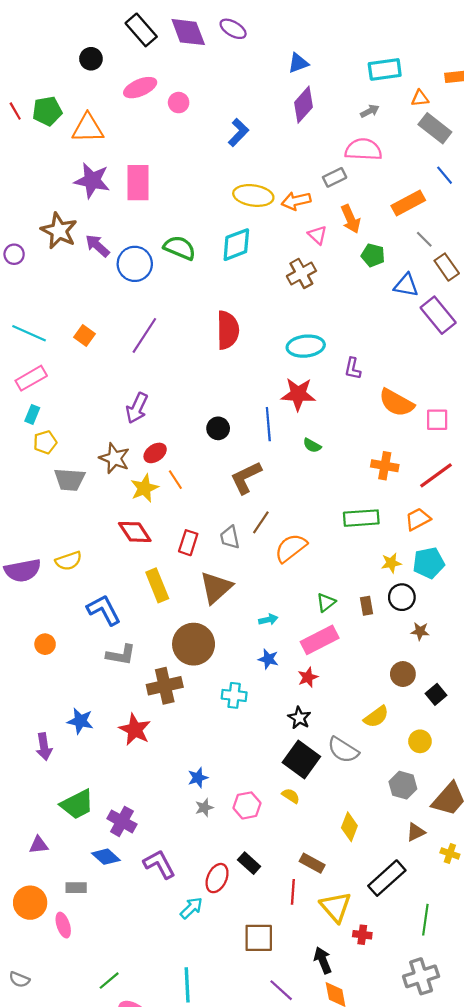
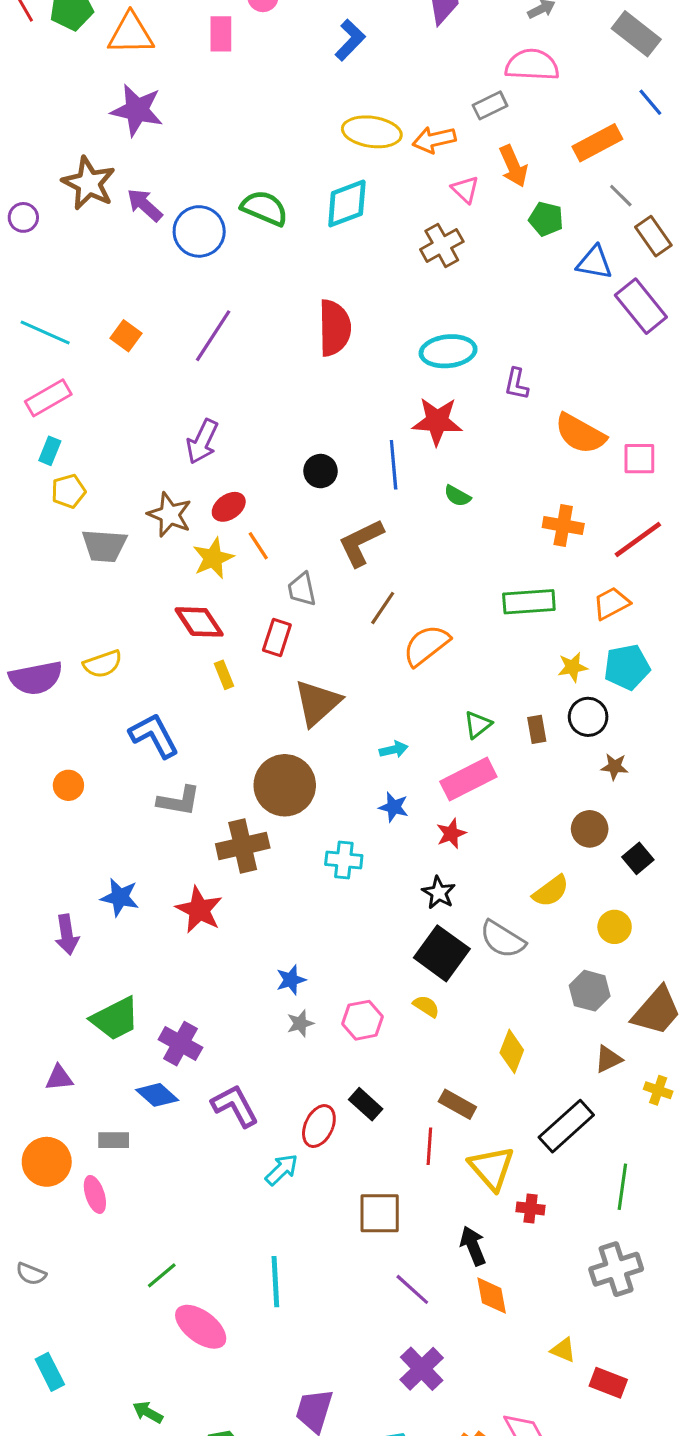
pink rectangle: (138, 183) -> (221, 34), moved, size x0.7
gray trapezoid: (230, 537) -> (302, 589), moved
yellow rectangle: (157, 585) -> (224, 675), moved, size x0.6

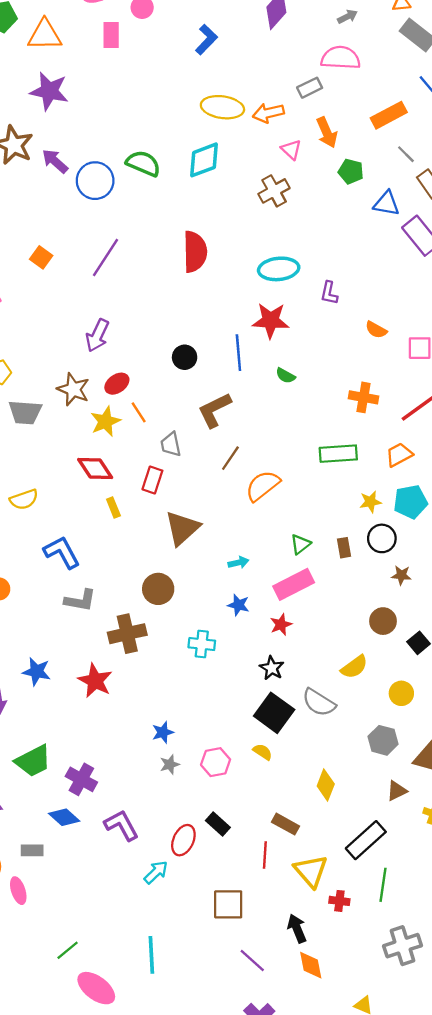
orange semicircle: (580, 434) -> (376, 330), size x0.6
brown circle: (285, 785) -> (158, 589), size x0.7
green line: (622, 1187) -> (383, 885), moved

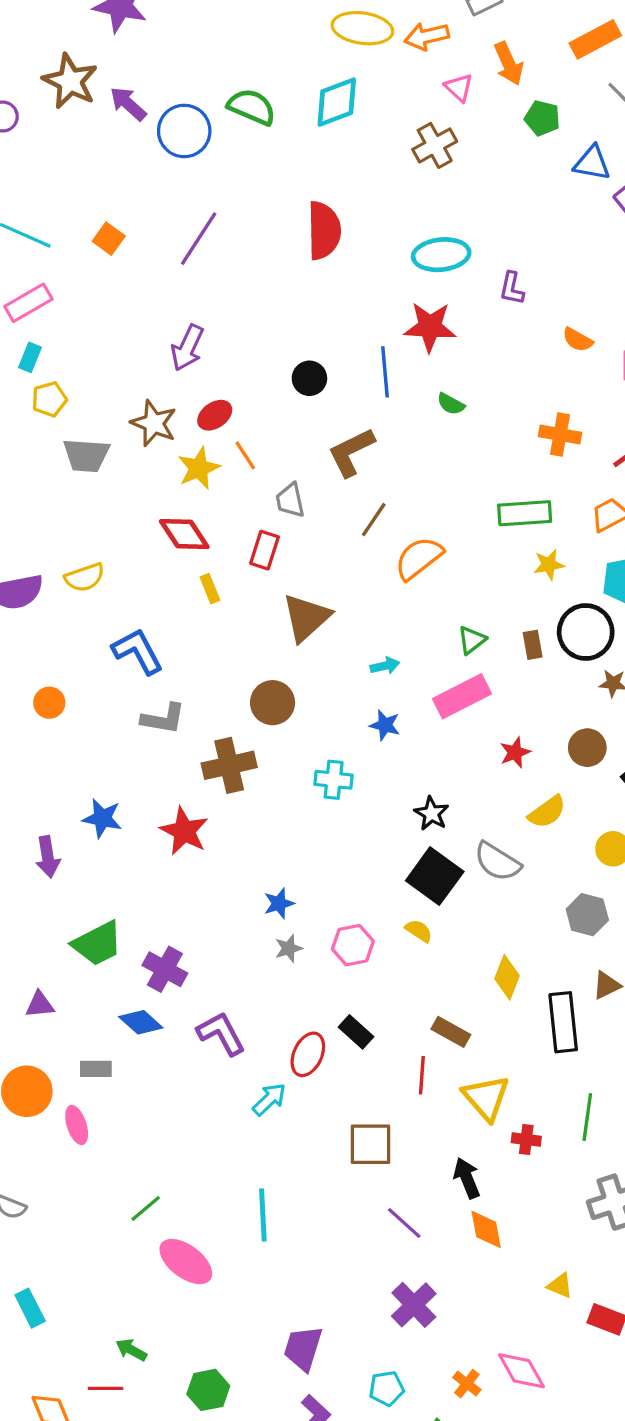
yellow star: (370, 502) -> (549, 565), moved
black circle: (382, 538) -> (586, 632), size x1.4
red star: (281, 624) -> (515, 752), moved
black rectangle: (366, 840) -> (563, 1022), moved, turned -54

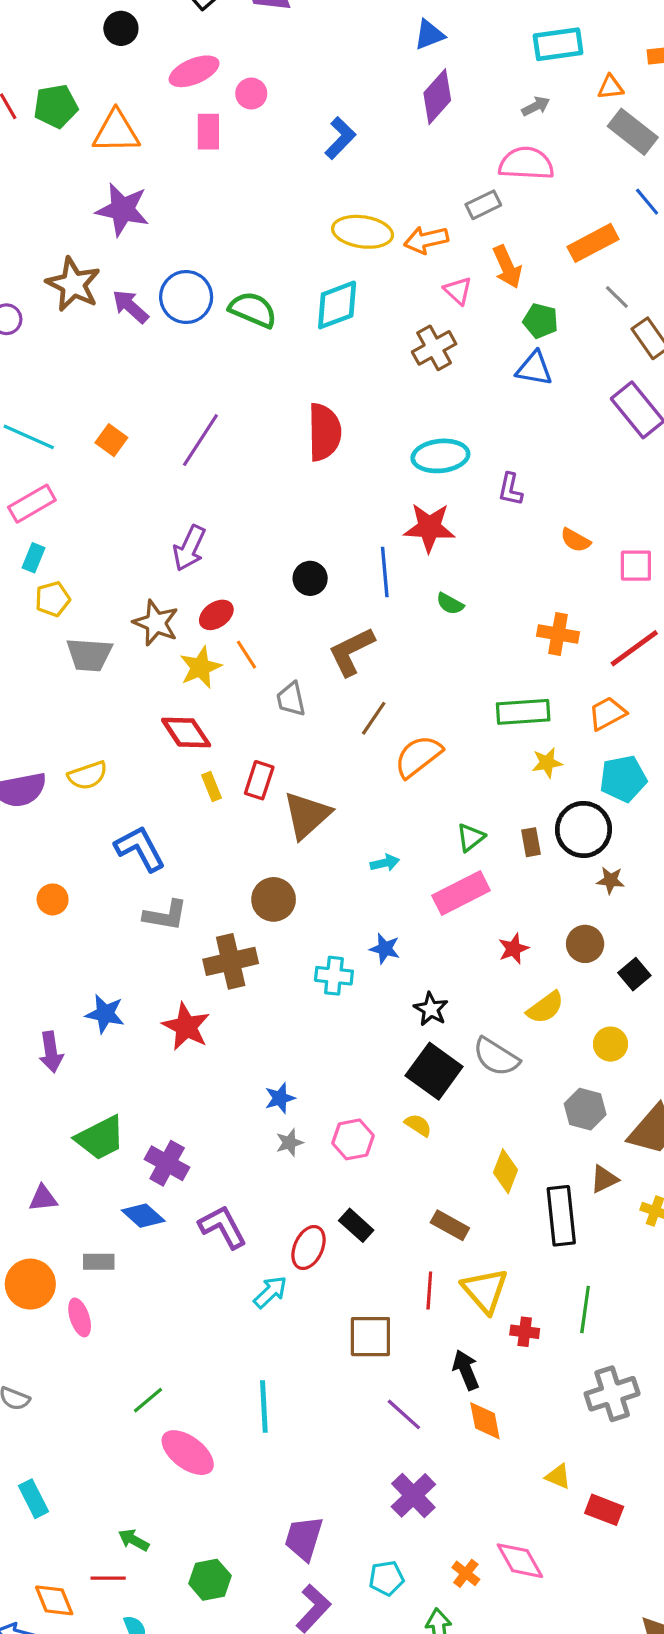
blue circle: (184, 131) -> (186, 297), moved
blue triangle: (592, 163) -> (534, 369), moved
red rectangle: (264, 550) -> (259, 780), moved
blue star: (385, 725) -> (385, 949), moved
red line: (422, 1075) -> (429, 1290), moved

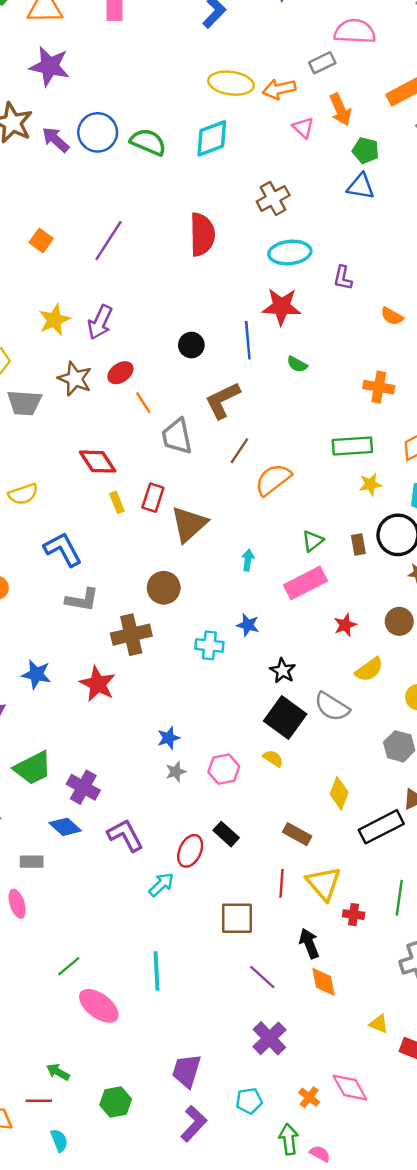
brown cross: (434, 348) -> (273, 198), moved
yellow star: (200, 667) -> (54, 320), moved
gray trapezoid: (291, 699) -> (177, 436), size x1.4
cyan arrow: (385, 863) -> (248, 560), turned -70
black rectangle: (561, 1216) -> (381, 827), turned 69

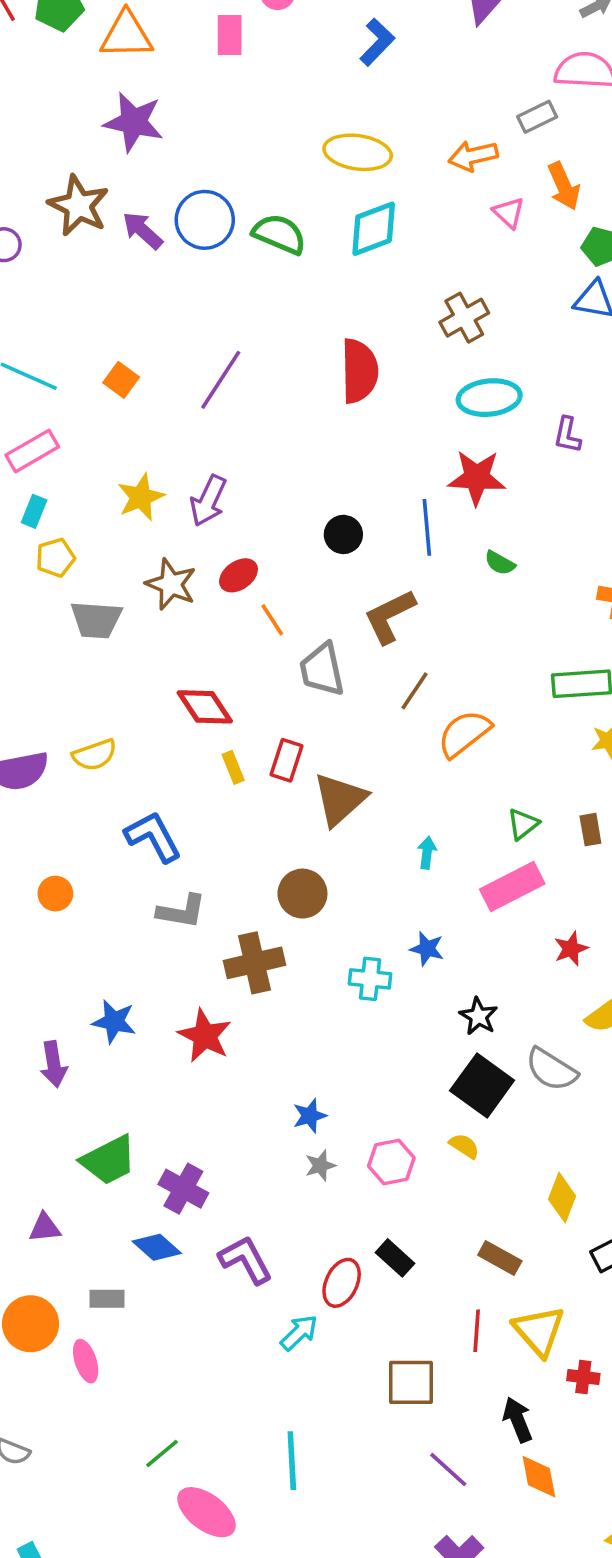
yellow ellipse: (231, 83) -> (358, 152), moved

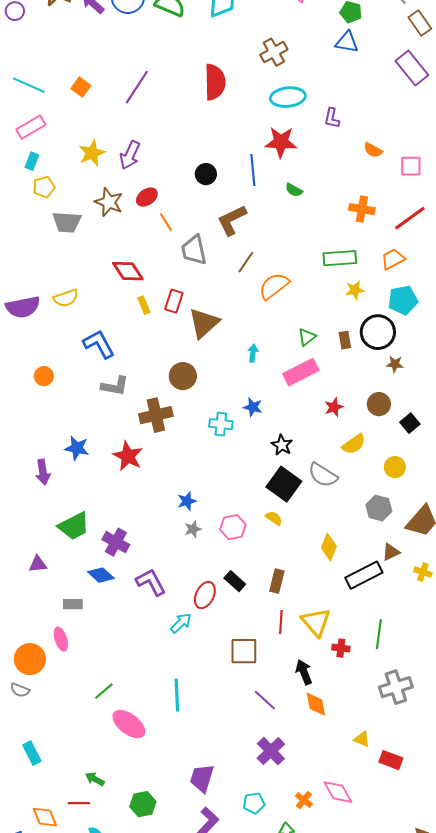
brown rectangle: (500, 1258) -> (277, 581), moved, turned 75
orange circle: (31, 1324) -> (30, 659), moved

